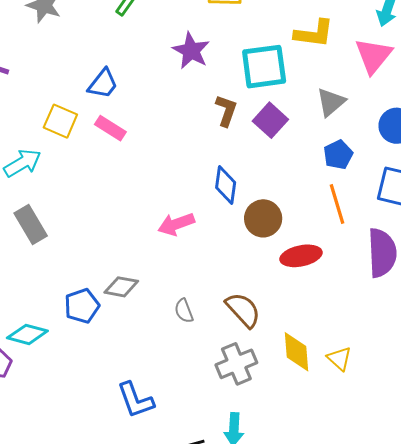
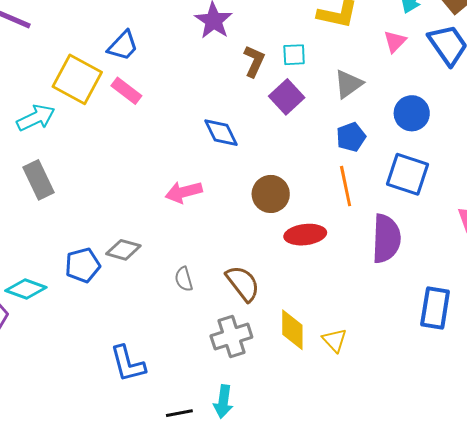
pink triangle: (373, 56) -> (395, 41), size x0.6
cyan square: (264, 67) -> (294, 55), moved, size x0.5
brown L-shape: (226, 111) -> (254, 61), moved
yellow square: (60, 121) -> (77, 79), size x1.4
blue diamond: (226, 185) -> (221, 133), moved, turned -39

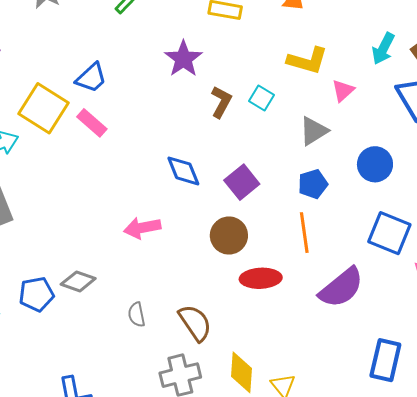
pink triangle: (395, 41) -> (343, 90), moved
cyan square: (294, 55) -> (261, 98), turned 30
purple square: (287, 97) -> (242, 182), moved
blue square: (407, 174) -> (389, 233), moved
purple semicircle: (386, 239) -> (341, 288), turned 45

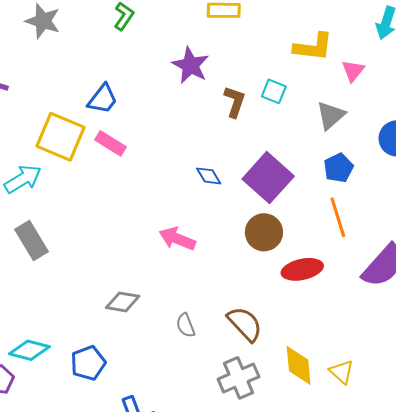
blue diamond: (183, 171) -> (209, 176), size x0.7
purple square: (242, 182) -> (268, 178), size x1.4
pink arrow: (142, 228) -> (177, 239), turned 42
blue pentagon: (36, 294) -> (88, 363), moved

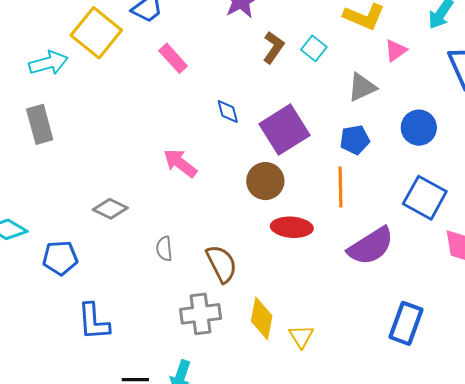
pink rectangle: (110, 143) -> (173, 58), moved

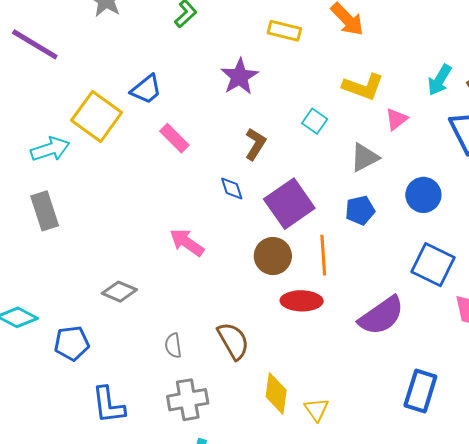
brown L-shape: (273, 47) -> (255, 144), moved
orange line: (340, 187) -> (323, 255), moved
gray semicircle: (164, 249) -> (173, 346), moved
gray cross: (201, 314) -> (188, 400), moved

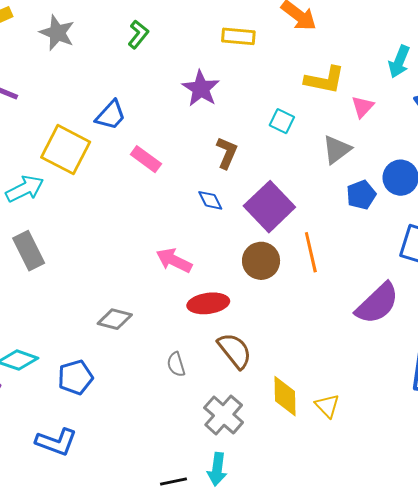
blue pentagon: (360, 210) -> (361, 195), moved
red ellipse: (302, 301) -> (208, 303), moved
gray cross: (188, 400) -> (224, 415), moved, turned -30
blue L-shape: (108, 405) -> (56, 442), moved, turned -54

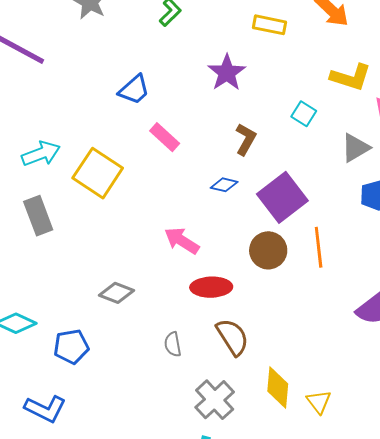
yellow square: (66, 150) -> (98, 173), moved
blue diamond: (210, 200) -> (224, 185), turned -56

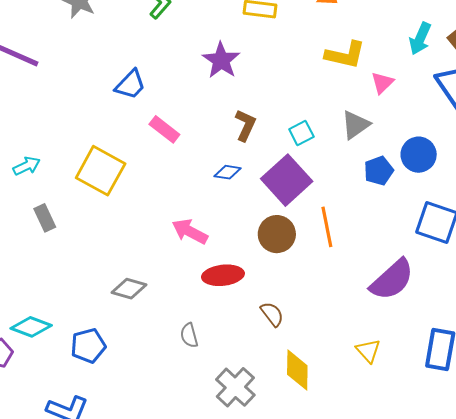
cyan square: (304, 114) -> (301, 133), moved, turned 35
cyan arrow: (41, 154) -> (27, 166), moved, size x0.7
gray rectangle: (38, 216) -> (45, 218), size x0.7
brown semicircle: (232, 337) -> (272, 314), moved, size x0.7
yellow triangle: (319, 402) -> (368, 351), moved

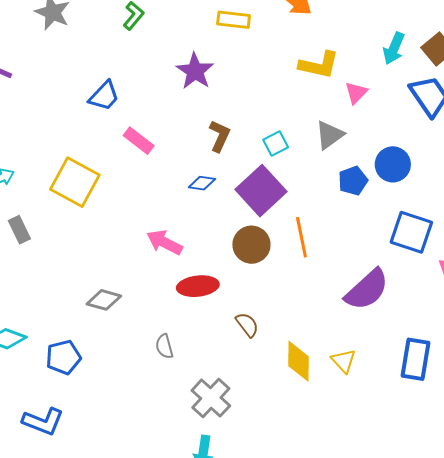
yellow diamond: (297, 370) -> (299, 361), moved

